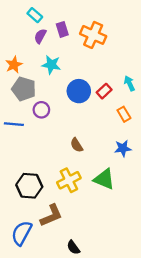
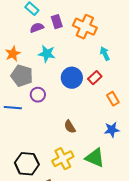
purple semicircle: (40, 36) -> (37, 28), turned 40
cyan arrow: (129, 83) -> (105, 54), moved

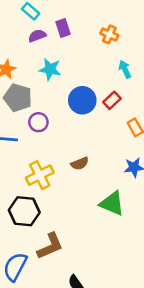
orange cross: (85, 27) -> (109, 34), moved, size x0.6
brown semicircle: (70, 127) -> (80, 163), turned -80
yellow cross: (63, 159) -> (40, 175), moved

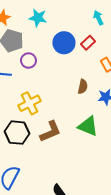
brown semicircle: (80, 163) -> (83, 87), moved, turned -56
brown L-shape: (50, 246) -> (50, 131), moved

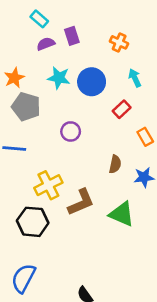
blue circle: (64, 43) -> (92, 82), moved
purple circle: (28, 61) -> (71, 131), moved
brown L-shape: (50, 131) -> (81, 202), moved

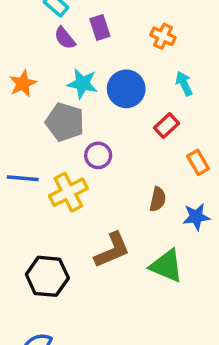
purple semicircle: (46, 44) -> (65, 38), turned -108
gray pentagon: (26, 107) -> (65, 122), moved
yellow cross: (48, 185) -> (68, 192), moved

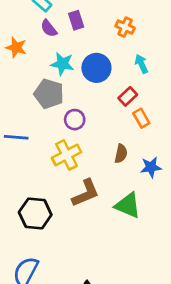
orange star: (23, 84) -> (16, 47), moved, turned -30
orange rectangle: (198, 162) -> (141, 118), moved
yellow cross: (68, 192) -> (67, 155), moved

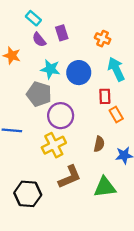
cyan arrow: (141, 64) -> (116, 69), size x1.5
red rectangle: (128, 96) -> (105, 96), turned -49
purple circle: (75, 120) -> (61, 116), size x1.5
green triangle: (128, 205) -> (105, 187), turned -30

